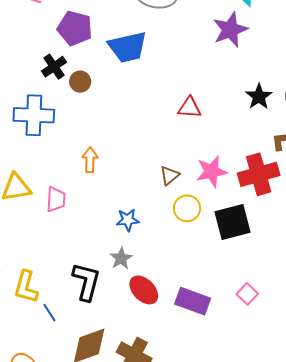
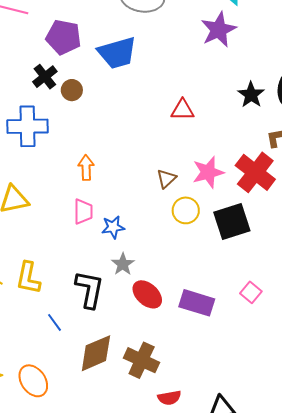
red cross: (259, 174) -> (255, 172), turned -33
pink trapezoid: (56, 199) -> (83, 212), moved
blue star: (128, 220) -> (113, 227), moved
yellow L-shape: (26, 287) -> (28, 278), moved

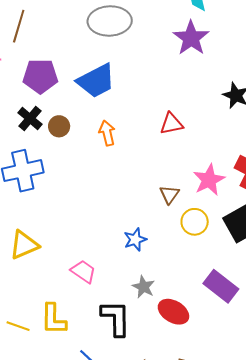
orange arrow: (86, 168) -> (107, 133), moved
pink trapezoid: (83, 212) -> (83, 271), moved, turned -44
blue star: (113, 227) -> (135, 240), moved
purple rectangle: (197, 303) -> (221, 286), moved, turned 32

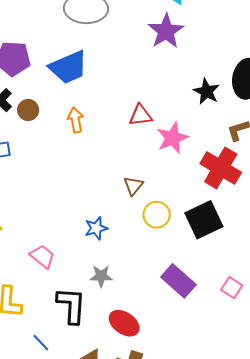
pink star: (209, 180) -> (172, 138), moved
gray star: (143, 287) -> (101, 276), turned -30
red ellipse: (173, 312) -> (124, 323), moved

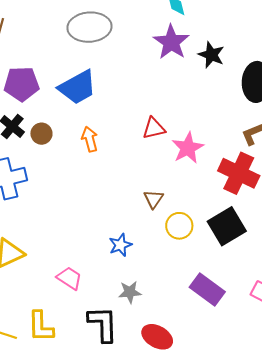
black star: (207, 92) -> (211, 55), moved

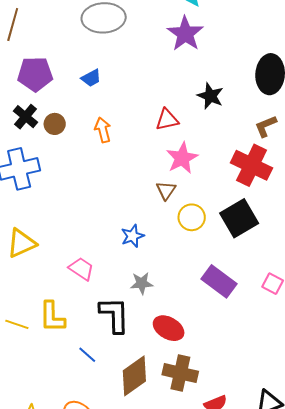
black star: (211, 55) -> (210, 96), moved
blue trapezoid: (78, 87) -> (91, 78), size x0.5
pink star: (188, 148) -> (182, 158), moved

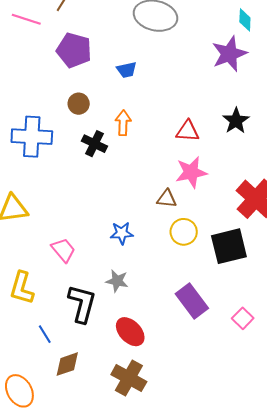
black cross: (25, 117) -> (94, 144), moved, turned -30
brown triangle: (166, 190) -> (167, 199), turned 45
brown diamond: (134, 376) -> (67, 364), moved, size x0.7

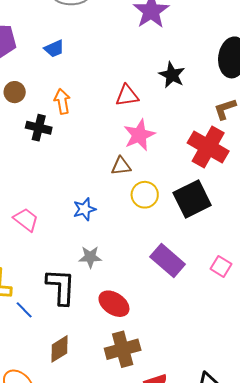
pink trapezoid: (63, 250) -> (26, 220), moved
blue line: (45, 334) -> (24, 310), moved
brown cross: (129, 378) -> (123, 349), turned -32

